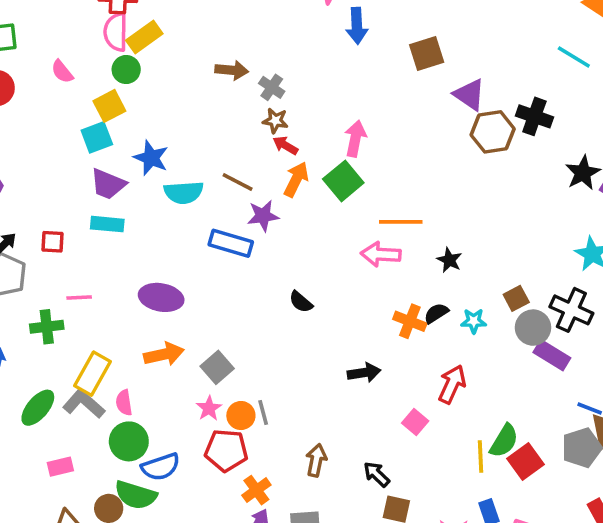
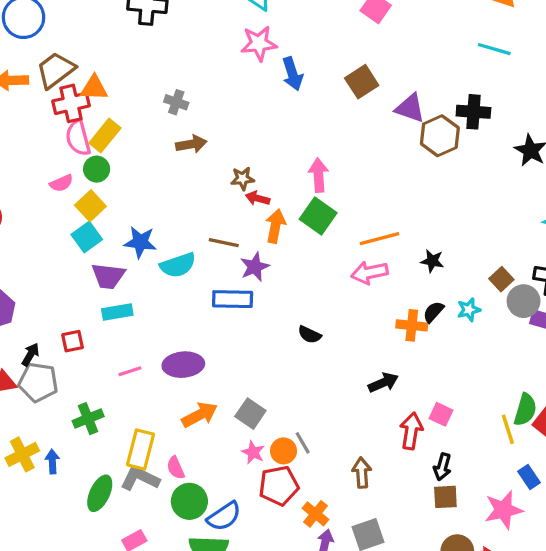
pink semicircle: (62, 72) -> (61, 183), moved, turned -60
gray cross: (272, 87) -> (176, 102), moved
pink line: (79, 297) -> (130, 371), moved
red arrow: (452, 384) -> (411, 431), moved
black arrow: (377, 474) -> (442, 467), moved, turned -104

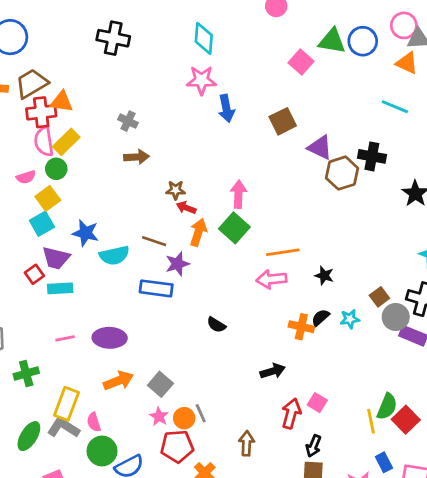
red square: (73, 341) -> (34, 274), moved, turned -30

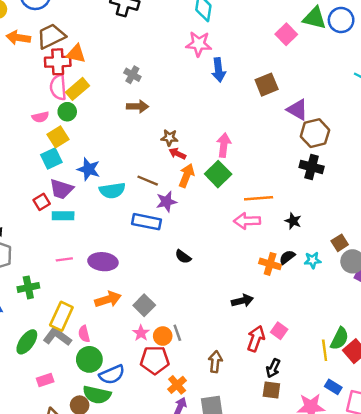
black cross: (372, 156) -> (312, 167), moved
black semicircle: (216, 325) -> (183, 257), moved
blue rectangle: (384, 462) -> (333, 387), turned -35

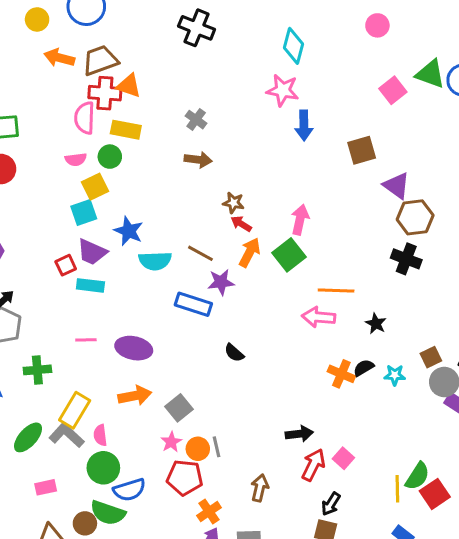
pink semicircle: (58, 87) -> (85, 118), moved
yellow rectangle: (78, 89) -> (126, 130), turned 45
black arrow: (242, 301) -> (299, 434), moved

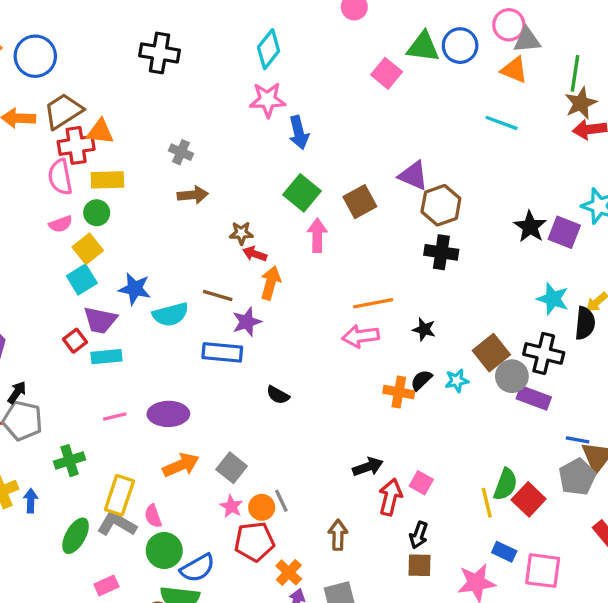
cyan diamond: (293, 46) -> (269, 49), turned 36
brown square: (362, 150) -> (360, 202), moved
green square: (289, 255) -> (302, 193), moved
brown square: (431, 357) -> (491, 353), size x1.5

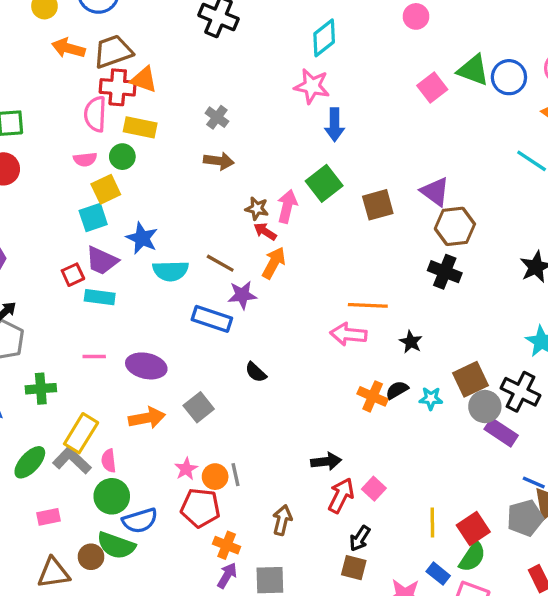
pink arrow: (317, 235) -> (287, 206), moved
gray square: (232, 468) -> (199, 407), moved
green semicircle: (505, 484) -> (472, 557), moved
orange cross: (289, 572) -> (227, 545), turned -35

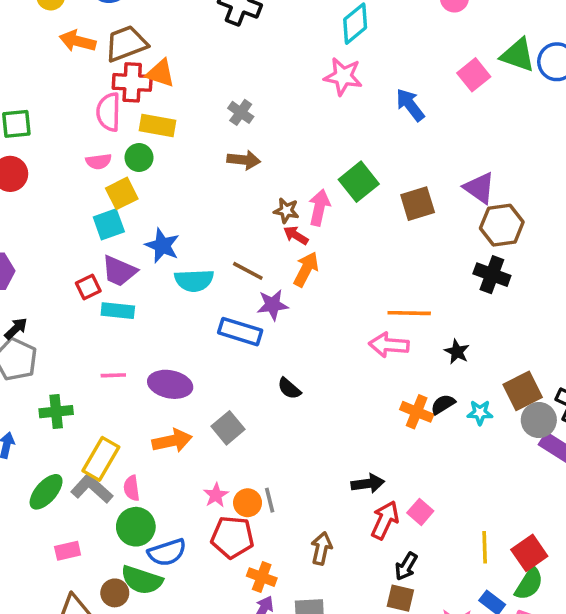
blue arrow: (335, 125) -> (410, 105), moved, turned 144

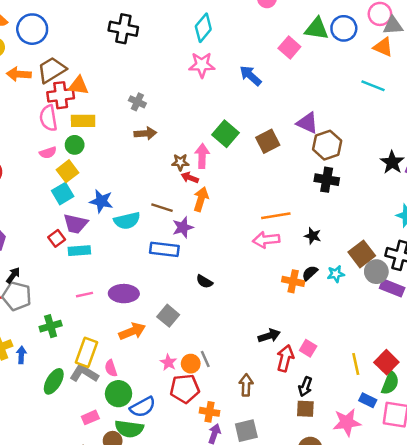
pink rectangle: (68, 551) -> (90, 417), moved

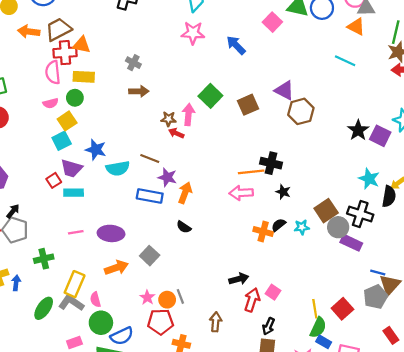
black cross: (327, 180) -> (271, 163), moved
orange arrow: (201, 199) -> (185, 193), moved
purple star: (183, 227) -> (167, 177), turned 30
green semicircle: (390, 383) -> (318, 328), moved

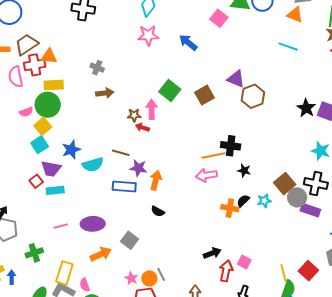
pink semicircle: (53, 72) -> (16, 77), moved
green circle: (75, 98) -> (48, 105), size x1.6
blue star: (96, 150) -> (71, 150), turned -30

